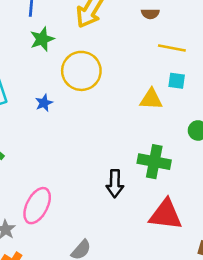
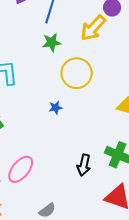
blue star: (44, 103) -> (56, 108), moved

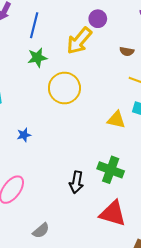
blue star: (56, 108) -> (24, 135), moved

